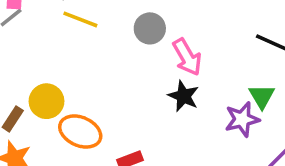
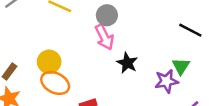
pink arrow: (187, 57) -> (104, 37), moved
yellow circle: (46, 101) -> (49, 62), moved

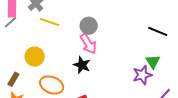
yellow circle: (49, 62) -> (35, 57), moved
black star: (127, 63) -> (82, 65), moved

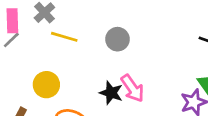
pink arrow: (88, 44) -> (133, 88), moved

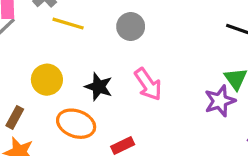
black star: (111, 93) -> (99, 87), moved

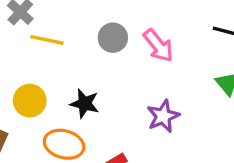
pink arrow: (148, 84) -> (158, 46), moved
purple star: (220, 101) -> (163, 116), moved

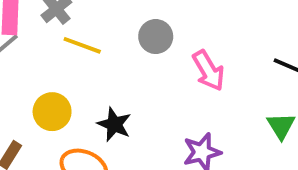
gray circle: (113, 38) -> (156, 37), moved

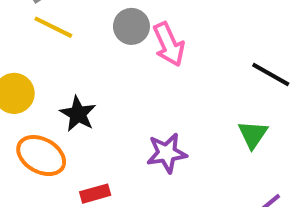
pink arrow: (209, 71) -> (169, 44), moved

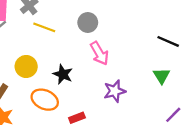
pink arrow: (169, 44) -> (99, 53), moved

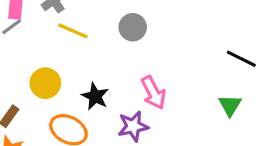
pink arrow: (99, 53) -> (153, 93), moved
purple star: (115, 91) -> (133, 126), moved

